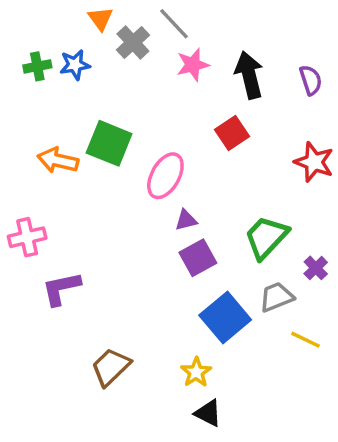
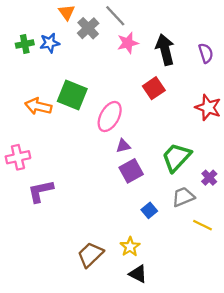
blue square: (225, 318) -> (149, 210), size x0.5
brown trapezoid: (111, 367) -> (90, 255), moved

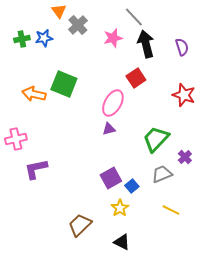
gray line: (115, 16) -> (134, 17), moved
pink ellipse: (110, 117) -> (113, 103), moved
purple square: (131, 171) -> (111, 178), moved
yellow line: (202, 225) -> (171, 210), moved
yellow star: (130, 247) -> (120, 208), moved

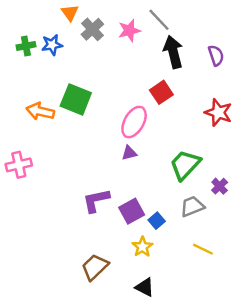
pink star: (113, 38) -> (129, 31), moved
purple L-shape: (36, 169) -> (96, 200), moved

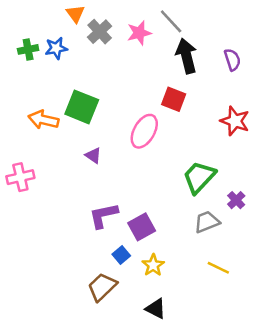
red square: (161, 92) -> (174, 99), turned -35
purple triangle: (129, 153) -> (93, 155), moved, turned 49
blue square: (157, 221) -> (121, 255), moved

